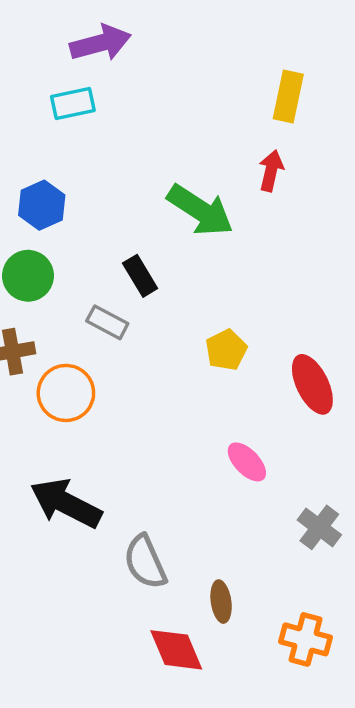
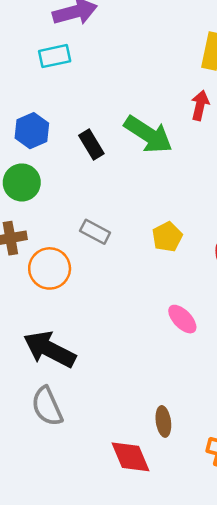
black rectangle: (140, 276) -> (91, 145), moved
gray rectangle: (107, 322) -> (95, 232), moved
gray semicircle: (145, 562) -> (47, 406), moved

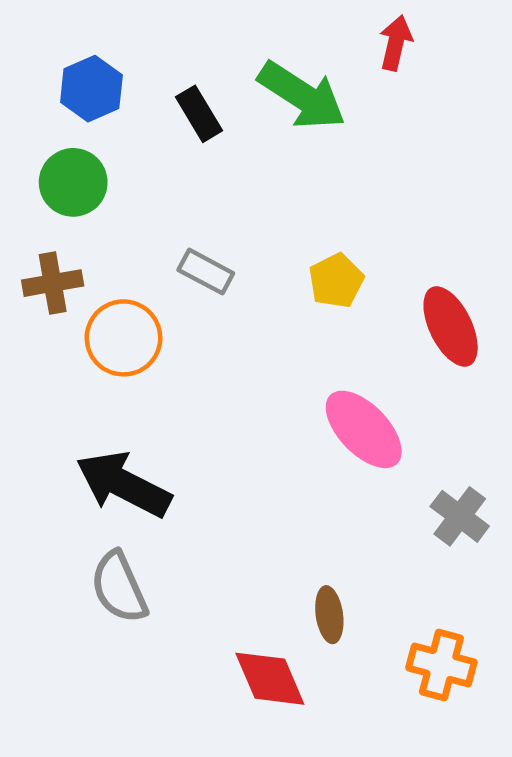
pink ellipse: (182, 319) -> (364, 429), size x1.5

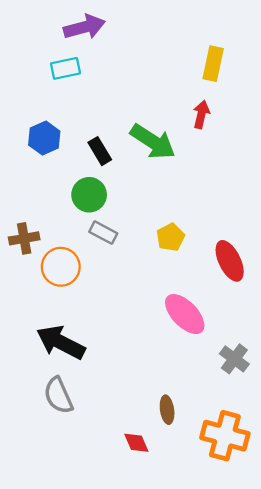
green circle: (73, 182) -> (89, 195), moved
orange cross: (441, 665) -> (225, 436), size x1.4
red diamond: (270, 679) -> (136, 443), size x0.7

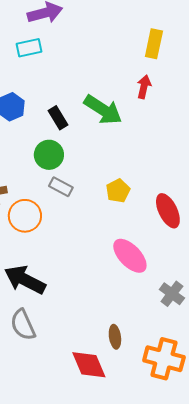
red diamond: (136, 443) -> (89, 365), size x1.6

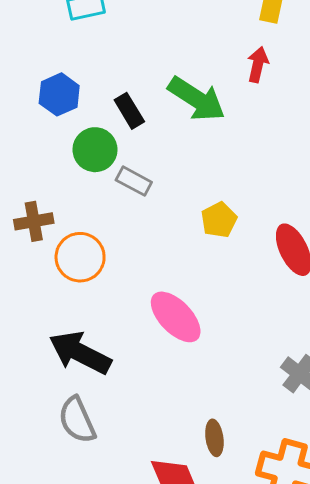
green circle: (49, 155) -> (95, 150), moved
gray rectangle: (61, 187) -> (134, 181), moved
pink ellipse: (130, 256) -> (176, 317), moved

